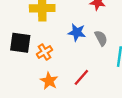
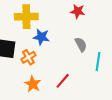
blue star: (77, 32) -> (41, 37), moved

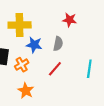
gray semicircle: (81, 44) -> (58, 44), moved, turned 40
red line: (63, 81) -> (55, 69), moved

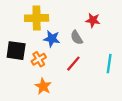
red star: (70, 20) -> (93, 20), moved
gray semicircle: (58, 44) -> (77, 38), turned 136

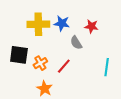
blue star: (52, 39) -> (62, 23), moved
red line: (73, 64) -> (64, 66), moved

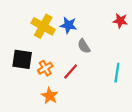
yellow cross: (38, 24) -> (43, 26), turned 30
red star: (91, 26) -> (120, 21), moved

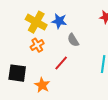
black square: (22, 59) -> (17, 73), moved
orange cross: (45, 68) -> (37, 45), moved

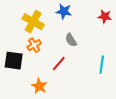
blue star: (59, 21) -> (64, 11), moved
black square: (17, 73) -> (14, 61), moved

